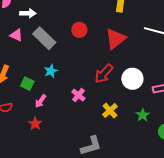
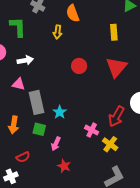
gray rectangle: (44, 38) -> (37, 102), moved, turned 45
red arrow: (104, 74) -> (116, 116), moved
yellow cross: (110, 111) -> (110, 144), moved
red star: (35, 124) -> (64, 166), moved

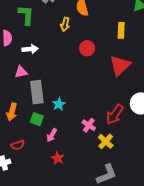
red circle: (79, 66) -> (87, 48), moved
pink triangle: (19, 84) -> (21, 72), turned -32

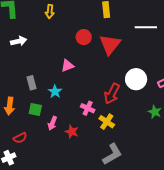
red circle: (87, 48) -> (84, 37), moved
pink triangle: (21, 72) -> (68, 66), moved
gray rectangle: (37, 92) -> (32, 83), size x0.6
red star: (58, 158) -> (72, 132), moved

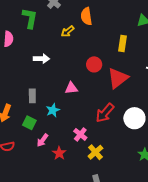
yellow arrow: (50, 12) -> (68, 31), turned 32
white arrow: (19, 41) -> (41, 59), moved
red arrow: (112, 94) -> (105, 113), moved

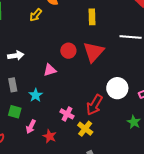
white arrow: (41, 59) -> (16, 56), moved
red circle: (94, 64) -> (68, 51), moved
red arrow: (105, 113) -> (94, 105), moved

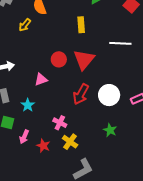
red arrow: (94, 105) -> (81, 94), moved
green star: (134, 122) -> (110, 130), moved
yellow cross: (85, 129) -> (70, 142), moved

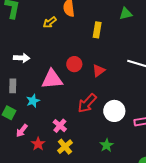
yellow rectangle: (81, 25) -> (97, 30), moved
red triangle: (84, 60) -> (99, 70), size x0.6
pink triangle: (41, 80) -> (52, 79), size x1.6

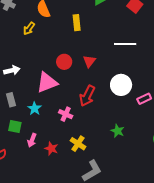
white circle: (114, 111) -> (121, 85), moved
pink cross: (60, 126) -> (66, 114), moved

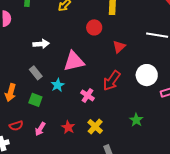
red circle: (64, 62) -> (94, 27), moved
gray rectangle: (11, 100) -> (36, 73), turned -32
pink arrow: (32, 140) -> (40, 129), moved

